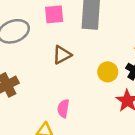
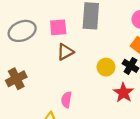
pink square: (54, 14) -> (58, 27), moved

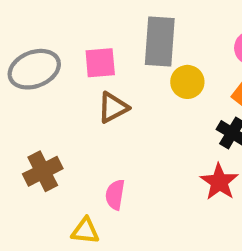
yellow circle: (106, 67) -> (187, 82), moved
brown cross: (16, 79) -> (43, 171), moved

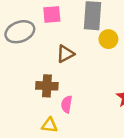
pink square: (100, 63) -> (52, 14), moved
brown cross: (43, 171) -> (47, 86), moved, turned 30

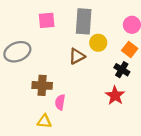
gray ellipse: (20, 32) -> (17, 52), moved
brown triangle: (65, 54) -> (77, 56), moved

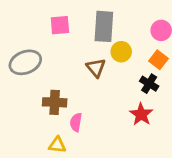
brown triangle: (77, 56) -> (96, 68), turned -42

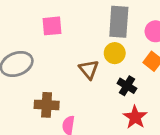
gray rectangle: (104, 26) -> (119, 22), moved
black cross: (149, 84) -> (127, 86), moved

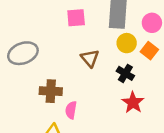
pink square: (52, 26) -> (76, 18), moved
yellow circle: (115, 53) -> (127, 43), moved

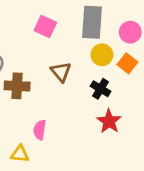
pink square: (76, 18) -> (45, 26), turned 30
brown cross: (51, 91) -> (17, 86), moved

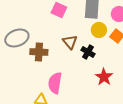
black cross: (101, 89) -> (88, 52), moved
pink semicircle: (40, 130) -> (55, 83), size x1.5

